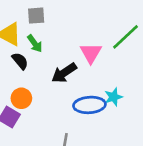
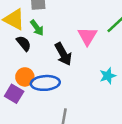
black arrow: (64, 73) -> (63, 54), turned -85
blue ellipse: (89, 105) -> (45, 83), moved

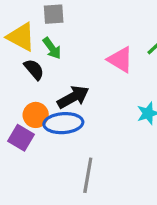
pink triangle: (87, 36) -> (120, 60), turned -30
black arrow: (63, 54) -> (73, 97), moved, turned -90

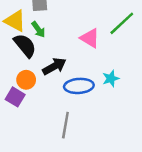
black semicircle: (34, 69) -> (25, 45), size x1.5
blue ellipse: (63, 123) -> (79, 86), moved

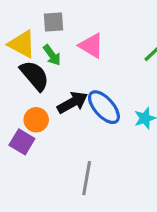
pink triangle: (90, 38) -> (91, 46), moved
blue ellipse: (79, 86) -> (104, 107), moved, turned 52

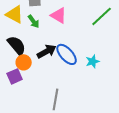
black semicircle: (35, 76) -> (17, 45), moved
purple square: (22, 142) -> (15, 76), turned 35

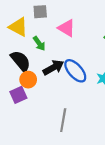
green arrow: (34, 21) -> (39, 43), moved

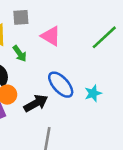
black arrow: (53, 68) -> (36, 103), moved

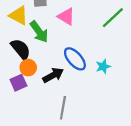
green arrow: (20, 54) -> (39, 32), size x1.5

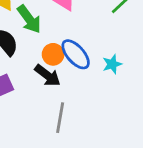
orange circle: (28, 68) -> (53, 54), moved
black arrow: (53, 75) -> (47, 75), turned 66

